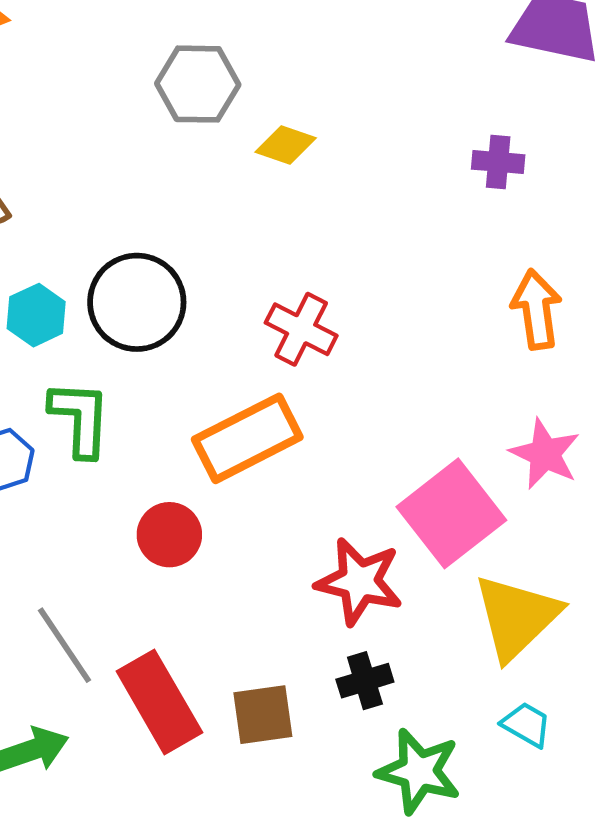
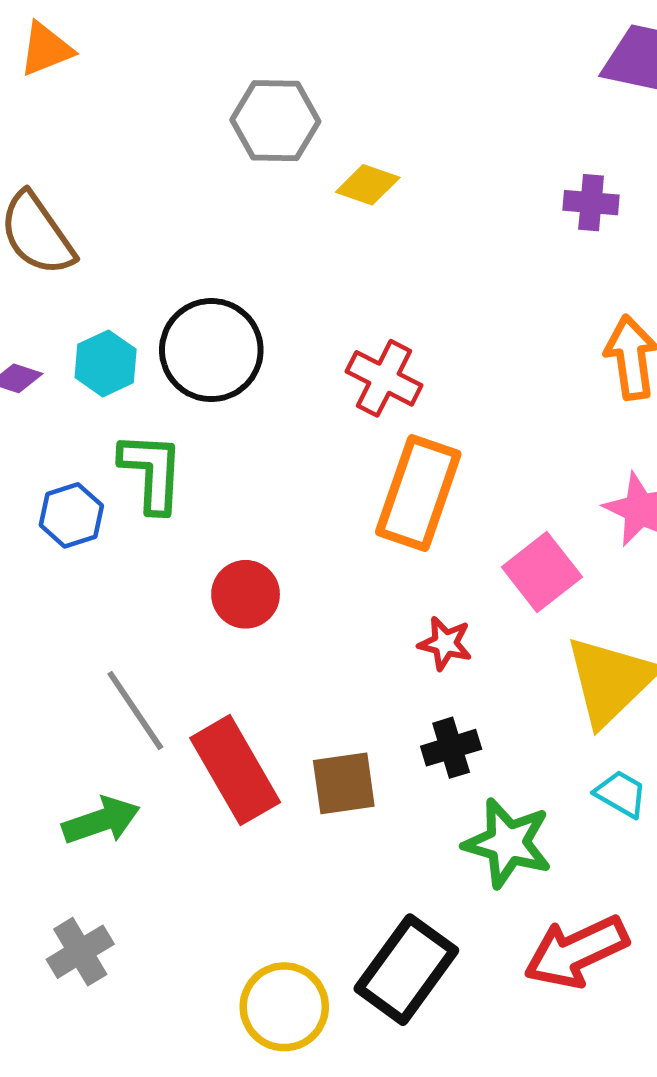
orange rectangle: (247, 438) -> (418, 493), moved, turned -44
pink square: (451, 513) -> (542, 572), size x0.7
red star: (359, 581) -> (445, 643), size x0.6

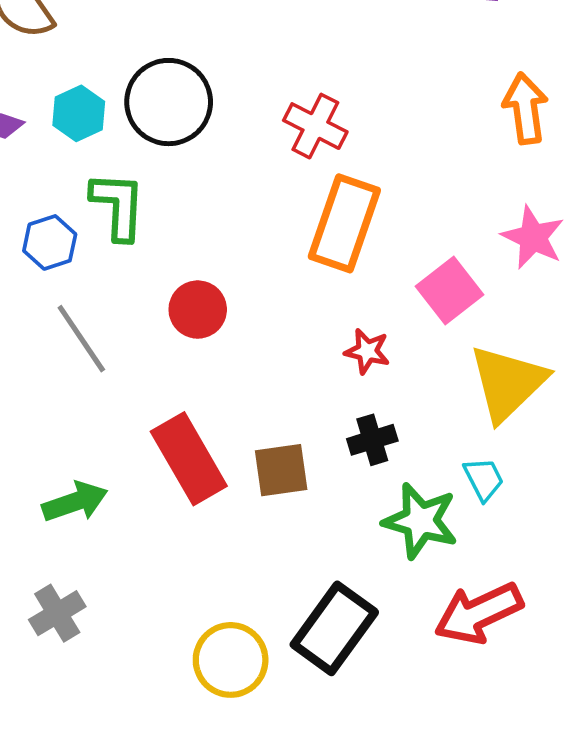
gray line: (135, 710) -> (81, 339), moved
cyan trapezoid: (621, 794) -> (484, 479), moved, turned 33

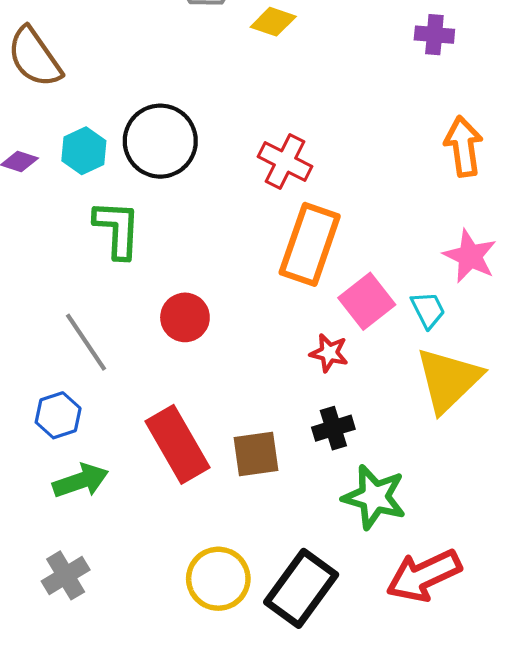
blue hexagon: (50, 242) -> (58, 415), moved
pink square: (449, 291) -> (367, 301), moved
cyan trapezoid: (484, 479) -> (428, 310), moved
yellow circle: (231, 660) -> (218, 579), moved

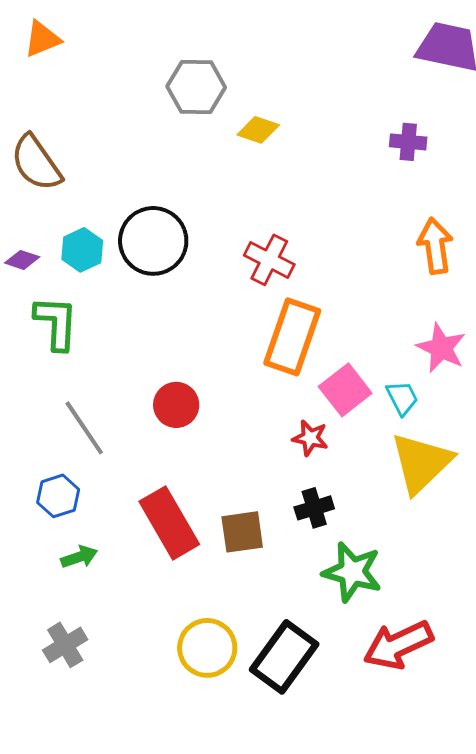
green L-shape: (117, 229) -> (56, 323), moved
green arrow: (81, 481) -> (79, 557), size x0.7

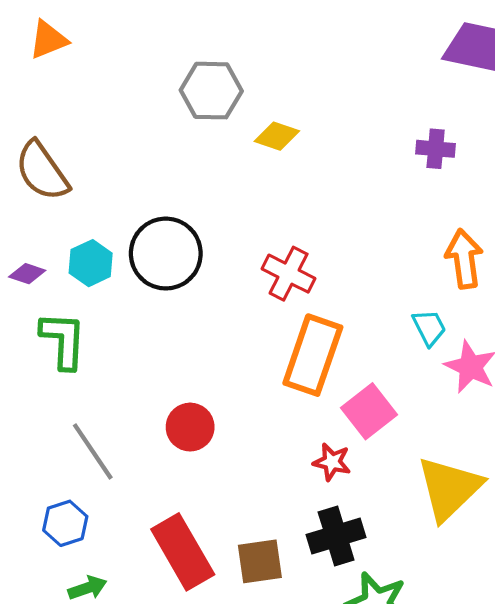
cyan trapezoid: (402, 398) -> (429, 328), moved
black cross: (314, 508) -> (336, 536), size x1.4

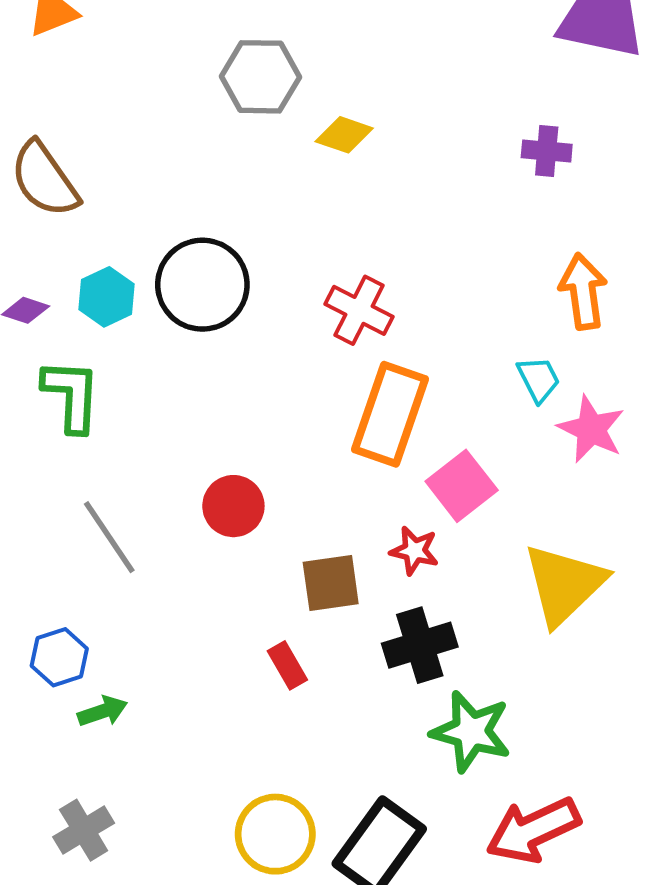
blue hexagon: (65, 523) -> (59, 657), moved
red rectangle: (183, 552) -> (287, 665), moved, size x0.5
brown square: (260, 561) -> (331, 583), moved

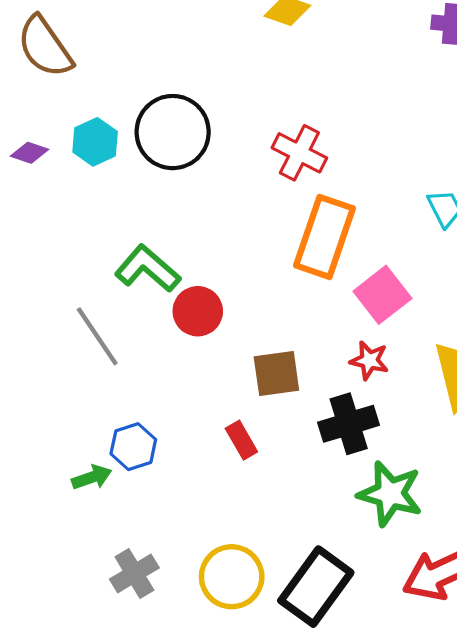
green L-shape: (71, 395) -> (148, 269), moved, turned -52
red star: (414, 551) -> (369, 360), moved
blue hexagon: (59, 657) -> (133, 447), moved
gray cross: (84, 830) -> (134, 573), moved

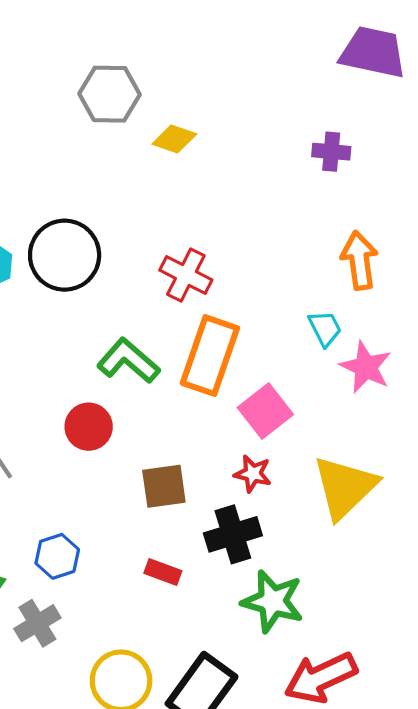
green L-shape: (148, 269) -> (128, 361), moved
red rectangle: (241, 440) -> (163, 572), moved, turned -40
blue hexagon: (133, 447) -> (57, 556), moved
gray cross: (134, 573) -> (37, 623), moved

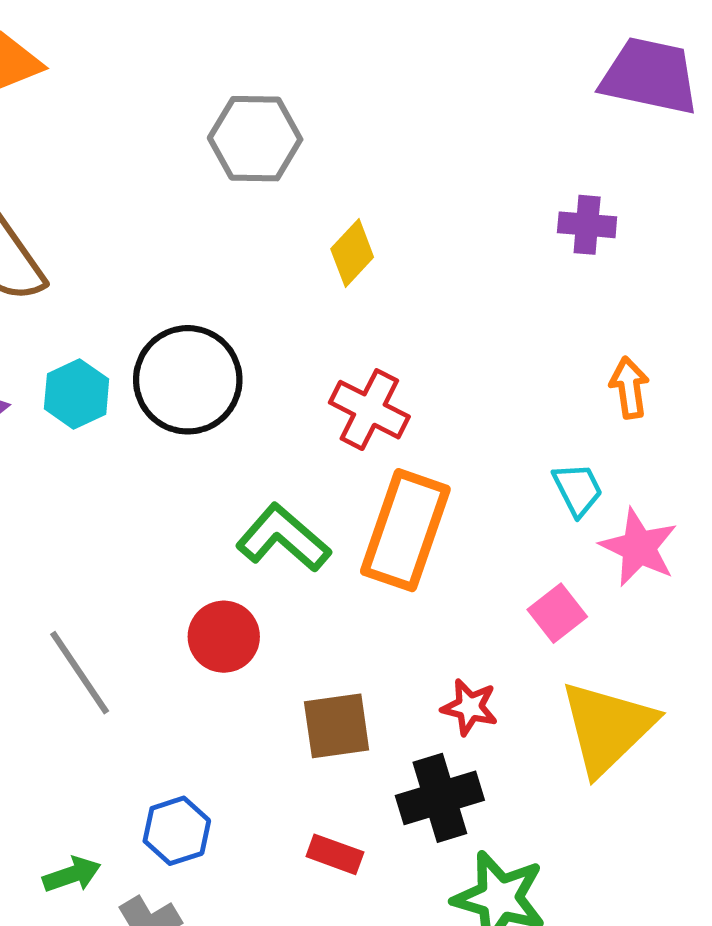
yellow diamond: (174, 139) -> (352, 253), moved, turned -66
orange arrow: (359, 260) -> (629, 388), size x0.7
pink square: (265, 411) -> (557, 613), moved, size x0.7

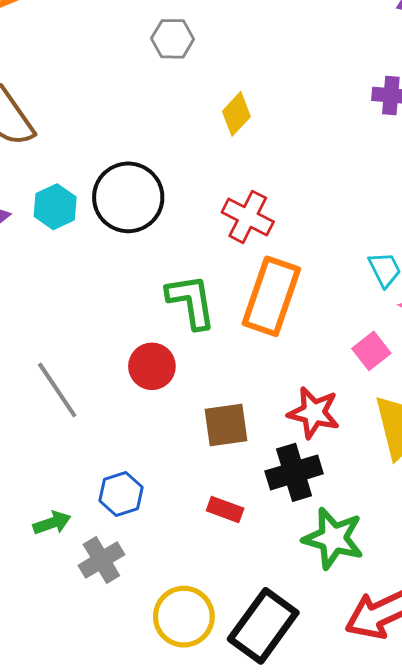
gray hexagon: (255, 139) -> (173, 39), size x0.7
green L-shape: (283, 538) -> (191, 301), turned 40
red star: (470, 707) -> (314, 413), size x1.4

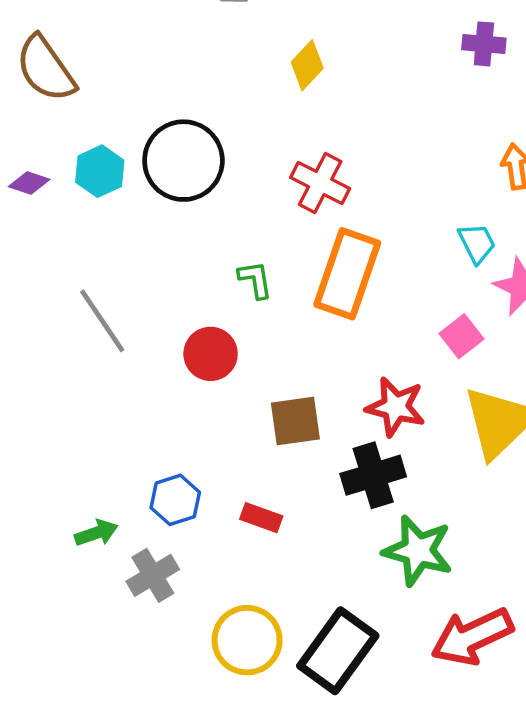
green L-shape: (191, 301) -> (255, 280), size x0.6
gray line: (57, 390) -> (102, 321), moved
red rectangle: (225, 510) -> (261, 518), moved

